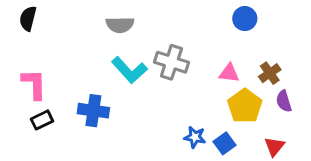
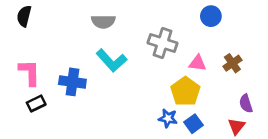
gray cross: (171, 62) -> (163, 43), moved
purple semicircle: (284, 101) -> (246, 103), moved
yellow pentagon: (245, 106) -> (185, 91), moved
blue cross: (93, 111) -> (72, 82), moved

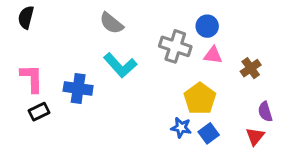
blue circle: (211, 16) -> (207, 26), moved
gray semicircle: (103, 21) -> (111, 23), turned 40
pink triangle: (197, 63) -> (213, 55), moved

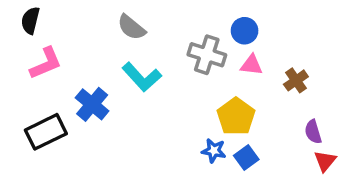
pink L-shape: (32, 78) -> (46, 63), moved, turned 68
blue cross: (78, 88) -> (92, 104), turned 32
black rectangle: (39, 112) -> (46, 132), size x1.6
red triangle: (255, 136) -> (325, 161), moved

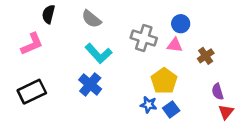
black semicircle: (30, 20) -> (49, 14), moved
blue circle: (245, 31) -> (181, 24), moved
blue cross: (92, 104) -> (90, 84), moved

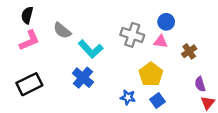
black semicircle: (49, 14) -> (27, 15), moved
gray semicircle: (91, 19) -> (62, 31), moved
blue star: (149, 105) -> (128, 97), moved

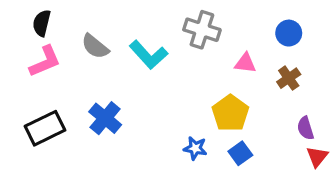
blue circle: (166, 22) -> (289, 33), moved
gray cross: (132, 35) -> (202, 30), moved
cyan L-shape: (91, 49) -> (149, 55), moved
blue cross: (83, 78) -> (105, 118), moved

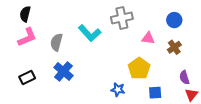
gray cross: (202, 30) -> (122, 18), turned -30
gray semicircle: (95, 46) -> (56, 42), moved, turned 66
black rectangle: (45, 128) -> (27, 77), size x0.7
blue square: (240, 153) -> (155, 93), moved, turned 32

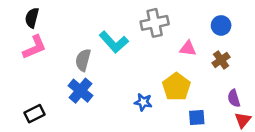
gray semicircle: (56, 42) -> (83, 60), moved
black rectangle: (27, 77) -> (35, 114), moved
blue star: (118, 90) -> (143, 102), moved

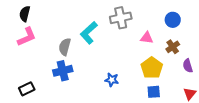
cyan L-shape: (114, 42) -> (89, 33), turned 90
yellow pentagon: (176, 87) -> (152, 68), moved
blue cross: (81, 91) -> (63, 71), turned 36
purple semicircle: (234, 98) -> (188, 66), moved

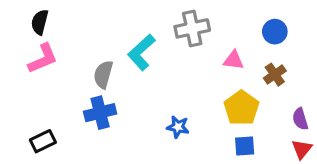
purple semicircle: (188, 66) -> (300, 119), moved

